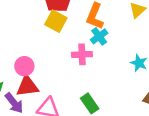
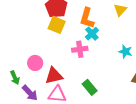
red triangle: (27, 86) -> (54, 76), moved

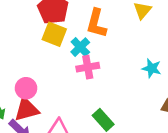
cyan cross: (92, 34) -> (80, 47), moved
red triangle: (54, 76) -> (27, 109), moved

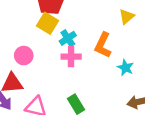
orange L-shape: (96, 23) -> (103, 45), moved
pink circle: (26, 88) -> (24, 56), moved

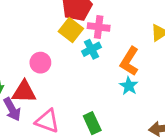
pink cross: (71, 57) -> (99, 27), moved
cyan star: (126, 68) -> (129, 86), moved

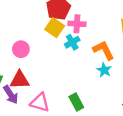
orange L-shape: (129, 61) -> (104, 50), turned 125
pink circle: (40, 63) -> (21, 49), moved

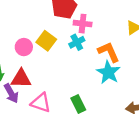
yellow square: (55, 28) -> (46, 41), moved
cyan star: (104, 70) -> (108, 72), size x1.5

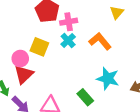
cyan star: (108, 72) -> (108, 79), moved
red triangle: (21, 79) -> (24, 74), moved, turned -30

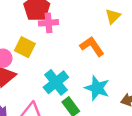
pink cross: (69, 22) -> (49, 23), moved
cyan cross: (68, 40) -> (56, 82), moved, size x1.5

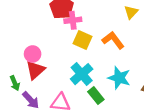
yellow square: (25, 47) -> (83, 40), moved

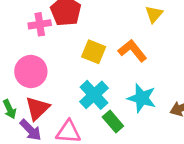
pink cross: (73, 20) -> (40, 24), moved
pink circle: (33, 54) -> (31, 71), size x1.5
red triangle: (35, 70) -> (37, 108), moved

